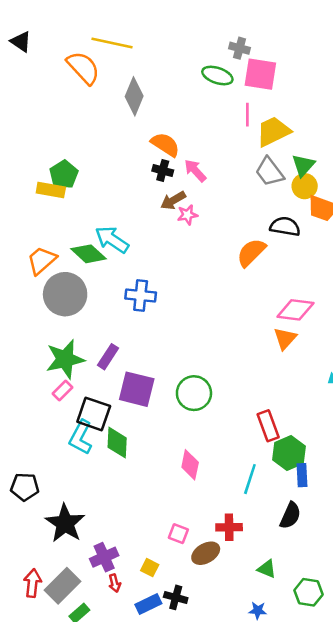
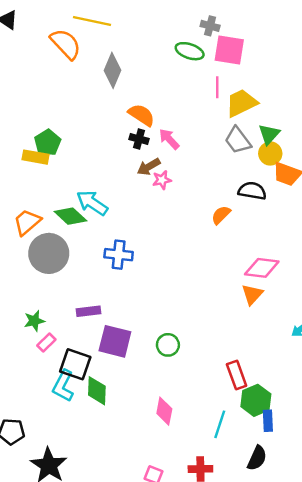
orange semicircle: (251, 253) -> (221, 215), size x0.7
purple rectangle: (108, 357) -> (88, 311), turned 50
green star: (65, 359) -> (34, 321), moved, size x0.6
green circle: (194, 393) -> (168, 345), size x0.7

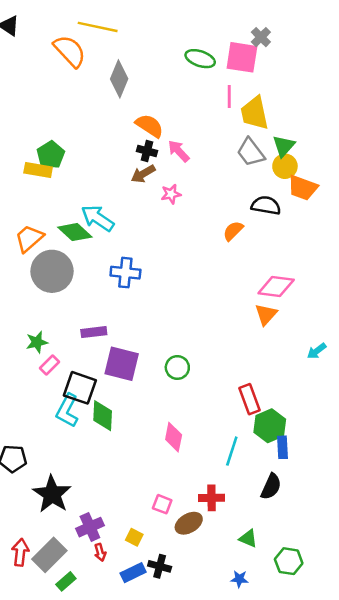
gray cross: (210, 26) -> (261, 37), moved, turned 30
yellow trapezoid: (241, 103) -> (255, 113), turned -76
brown arrow: (149, 167) -> (143, 174), moved

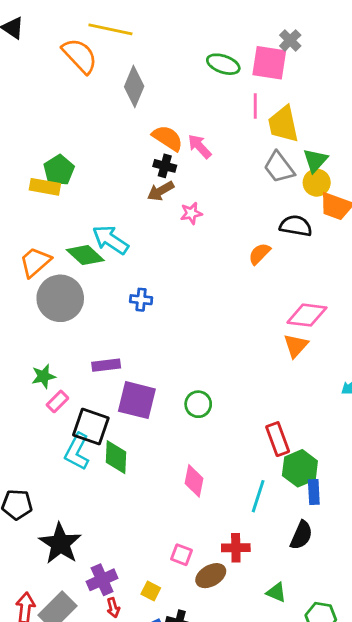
pink arrow: (179, 151) -> (200, 146), moved
blue cross: (125, 273) -> (141, 300), size x0.7

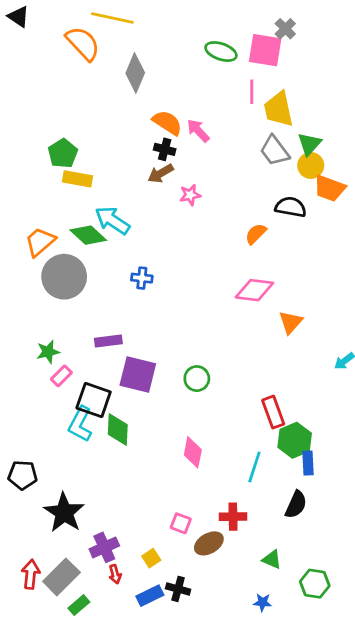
yellow rectangle: (45, 187) -> (78, 179), moved
pink diamond: (307, 315) -> (254, 290), moved
yellow square: (151, 591) -> (151, 558), turned 30

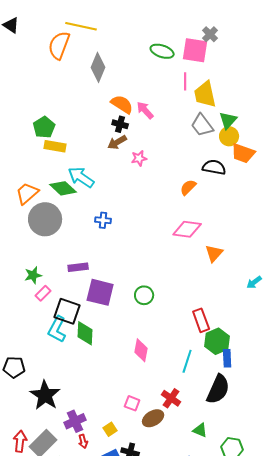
orange semicircle: (83, 43) -> (59, 45), turned -116
black semicircle: (296, 505) -> (218, 389), size x1.4
red cross: (233, 517) -> (171, 398), turned 36

